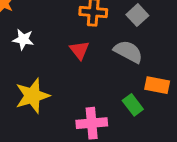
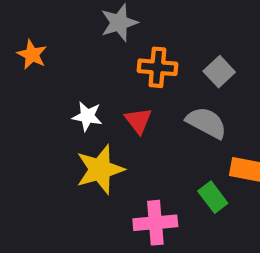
white star: (23, 39) -> (87, 116), moved
yellow star: (32, 96) -> (100, 169), moved

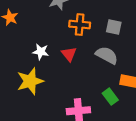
gray square: (219, 72) -> (114, 27), turned -35
yellow star: (100, 169) -> (30, 81), moved

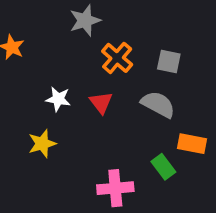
orange cross: (80, 25) -> (117, 58), turned 36
yellow star: (30, 81) -> (42, 144), size x0.7

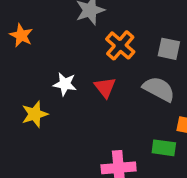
yellow star: (42, 144) -> (35, 114), moved
green rectangle: (163, 167) -> (164, 148), turned -45

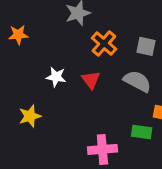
orange star: (21, 35) -> (18, 35), turned -30
yellow star: (35, 114) -> (30, 116), moved

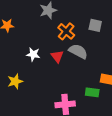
gray square: (146, 46) -> (95, 25), moved
gray semicircle: (137, 81) -> (78, 51), moved

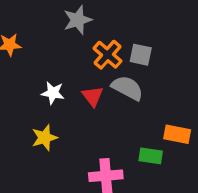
gray square: (95, 25) -> (141, 55), moved
yellow star: (15, 81) -> (44, 138), moved

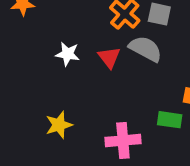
yellow star: (44, 138) -> (59, 125), moved

